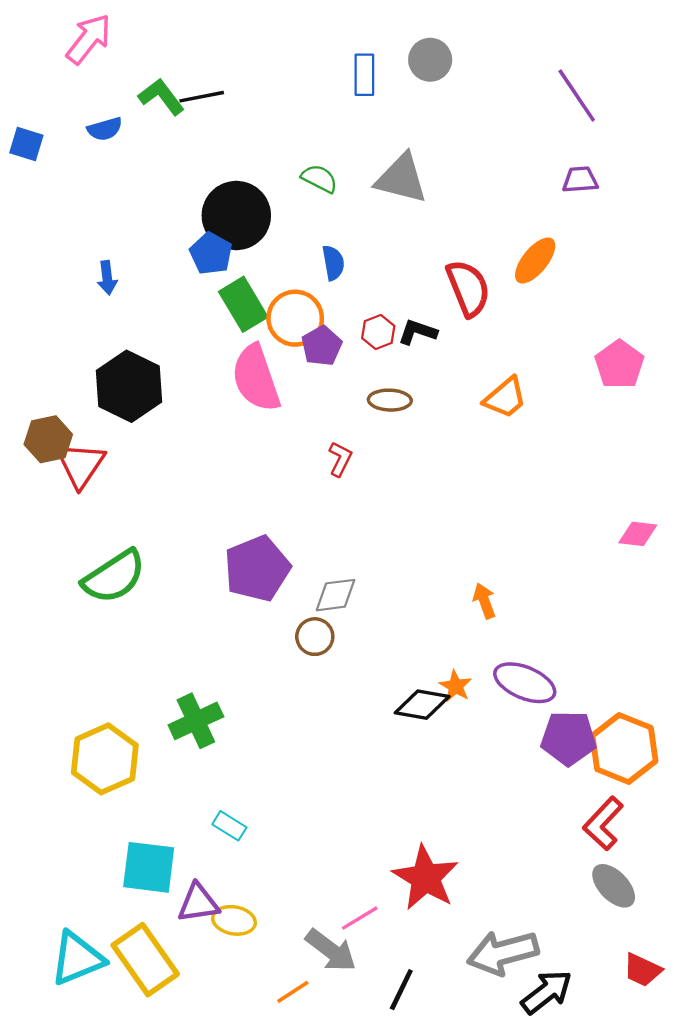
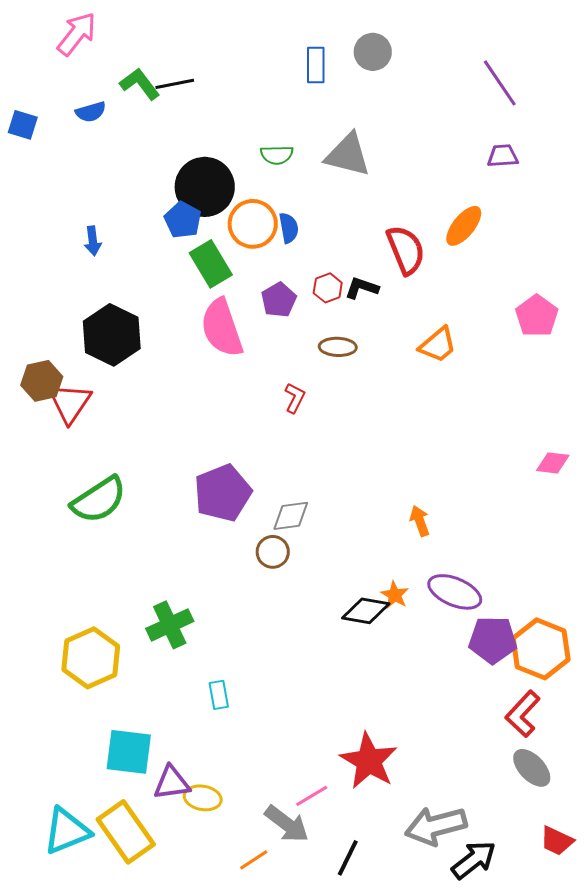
green semicircle: (319, 179) -> (277, 155), turned 152
orange circle: (295, 318) -> (253, 224), moved
cyan rectangle: (229, 826) -> (219, 695), moved, turned 48

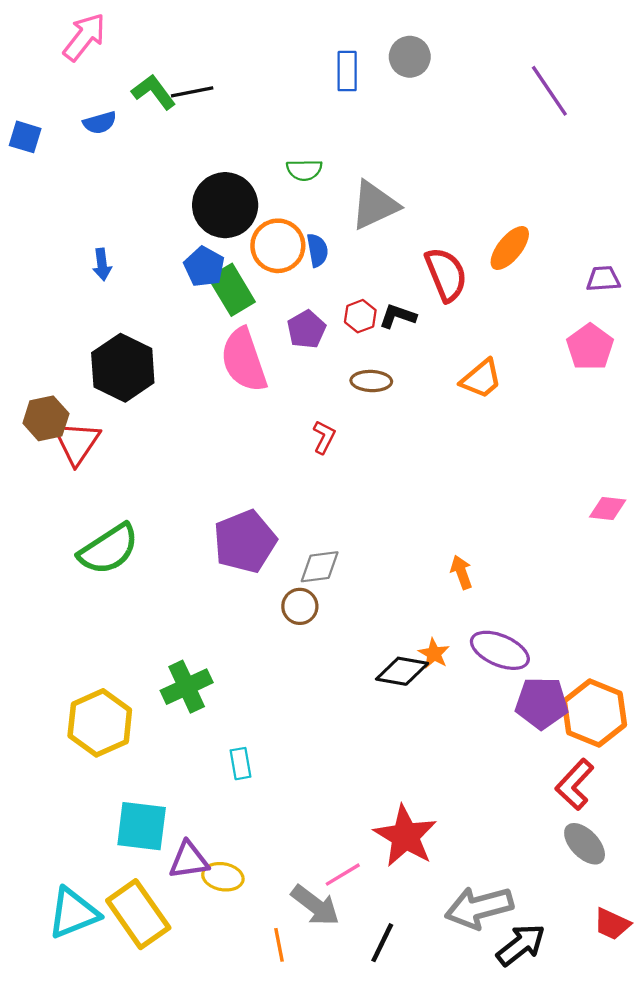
gray triangle: (348, 155) -> (375, 205), moved, turned -39
purple trapezoid: (503, 156) -> (603, 279), moved
blue pentagon: (183, 220) -> (204, 267), moved
orange line: (254, 860) -> (279, 945), turned -68

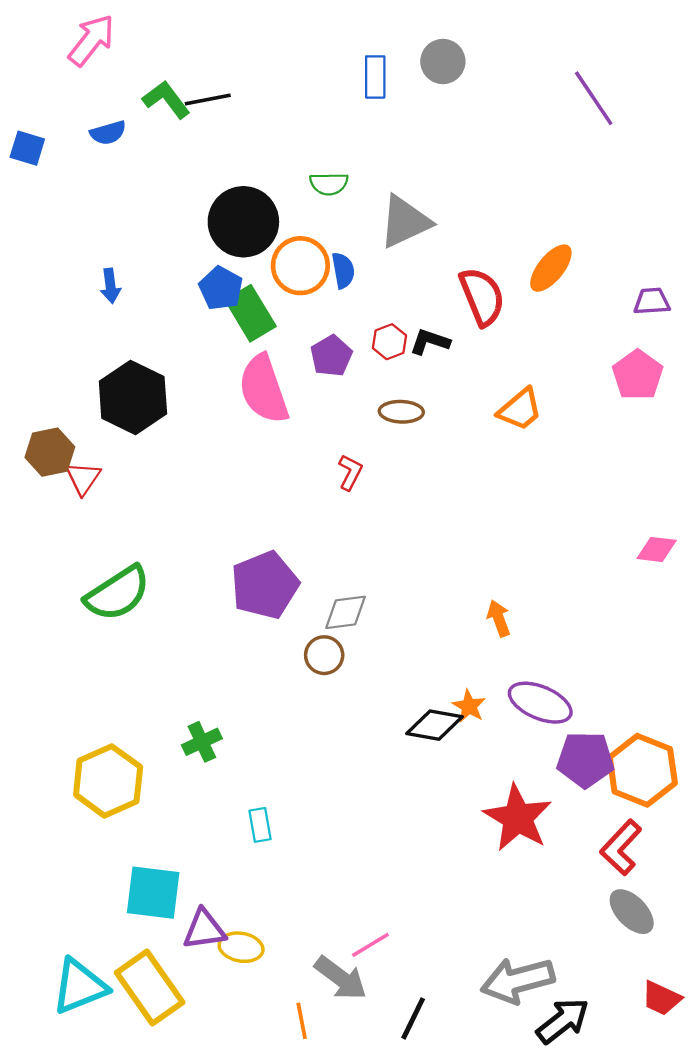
red triangle: (77, 443) -> (83, 478), size x0.7
green cross: (187, 687) -> (202, 742), size x0.7
red star: (405, 836) -> (518, 818), moved

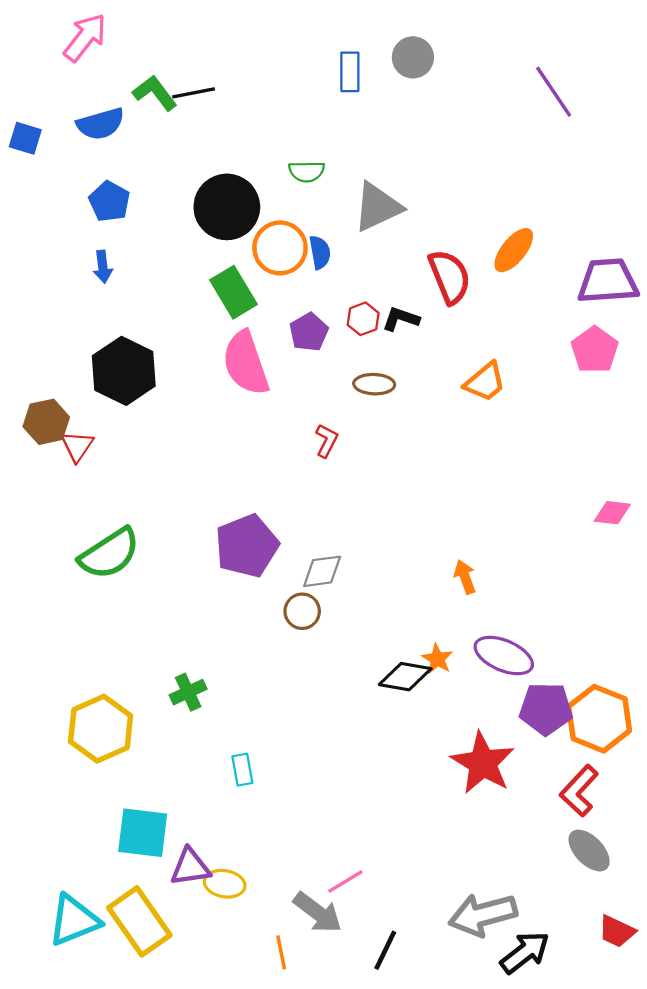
blue semicircle: (108, 133) -> (101, 124), size x1.4
blue pentagon: (221, 288) -> (109, 201), moved
purple trapezoid: (652, 301) -> (608, 281), size x1.8

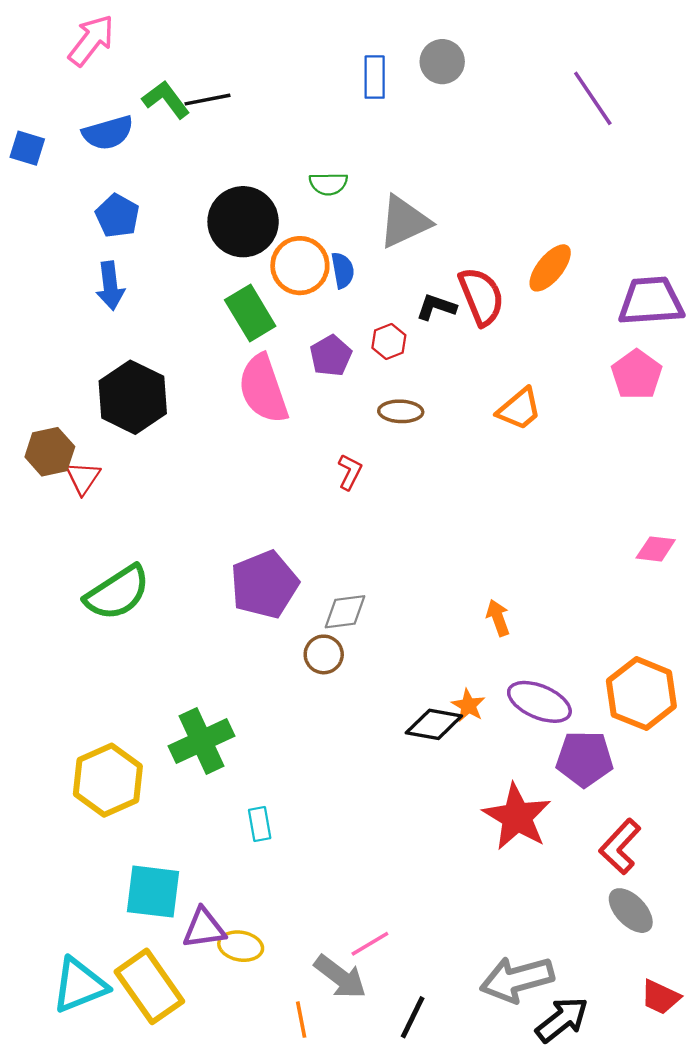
blue arrow: (103, 267) -> (110, 286), size x1.4
black L-shape: (401, 319) -> (436, 307), moved
green cross: (188, 692) -> (202, 741), size x1.6
orange hexagon: (599, 719) -> (641, 694), moved

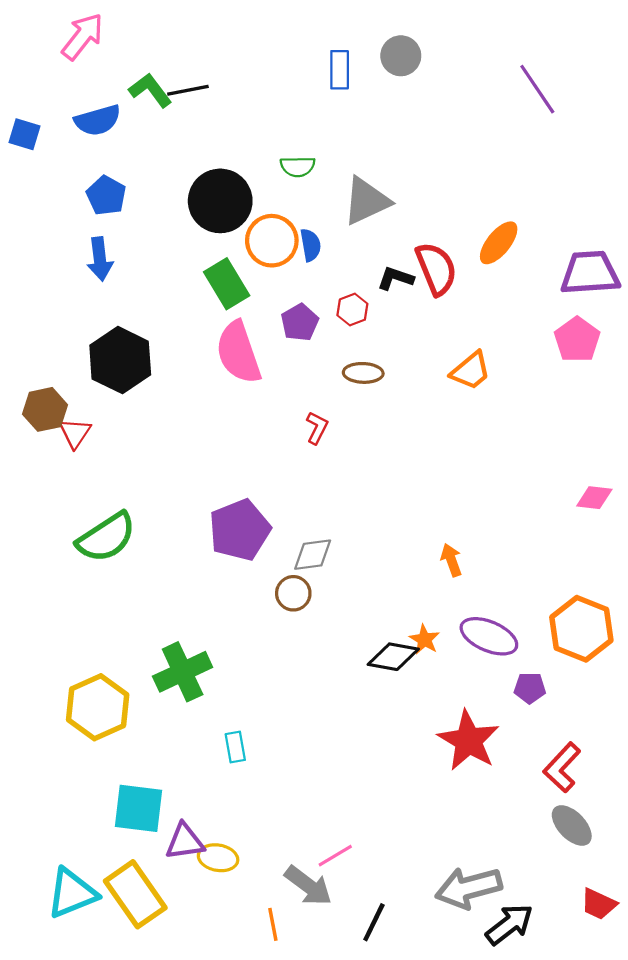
purple pentagon: (584, 759) -> (530, 688), size x0.6

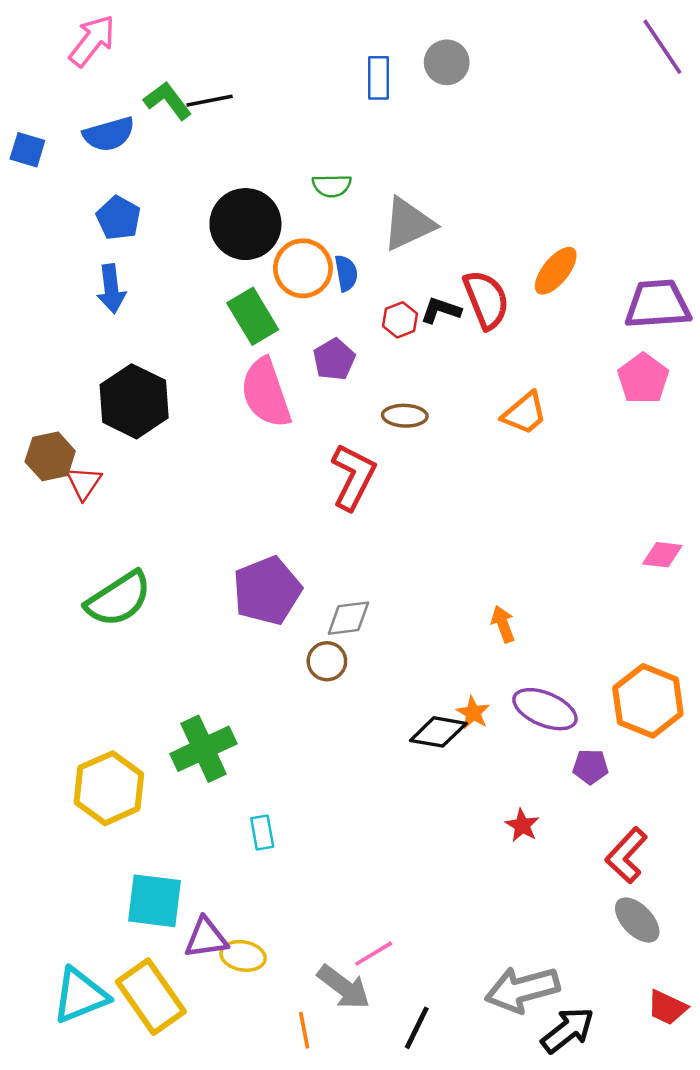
purple line: (537, 89) -> (662, 47), moved
red hexagon: (352, 309) -> (400, 320), moved
red L-shape: (317, 428) -> (353, 477), size x1.8
red star: (469, 741) -> (522, 825), size x0.5

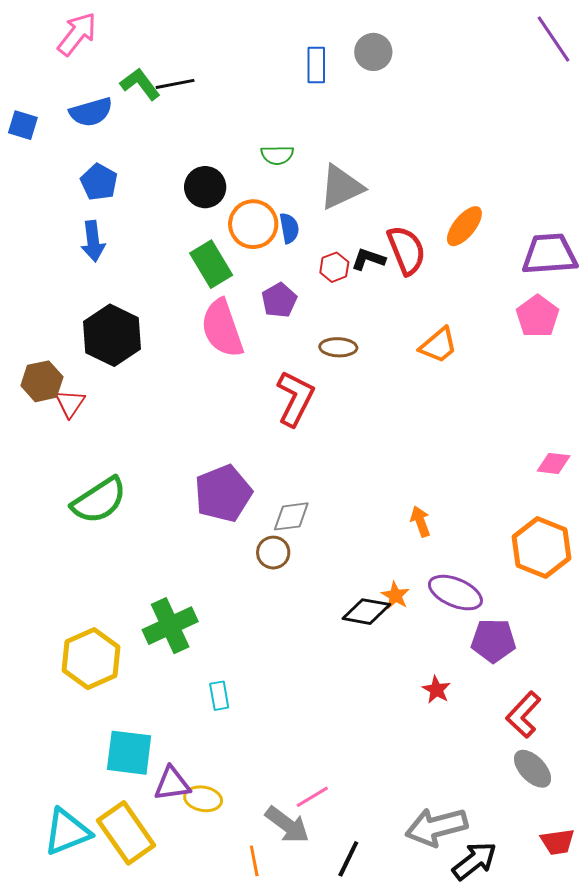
black circle: (245, 224) -> (205, 187), size x0.7
orange hexagon: (648, 701) -> (542, 548), moved
purple pentagon: (590, 767) -> (493, 641), size x1.5
red trapezoid: (667, 1007) -> (558, 842), turned -33

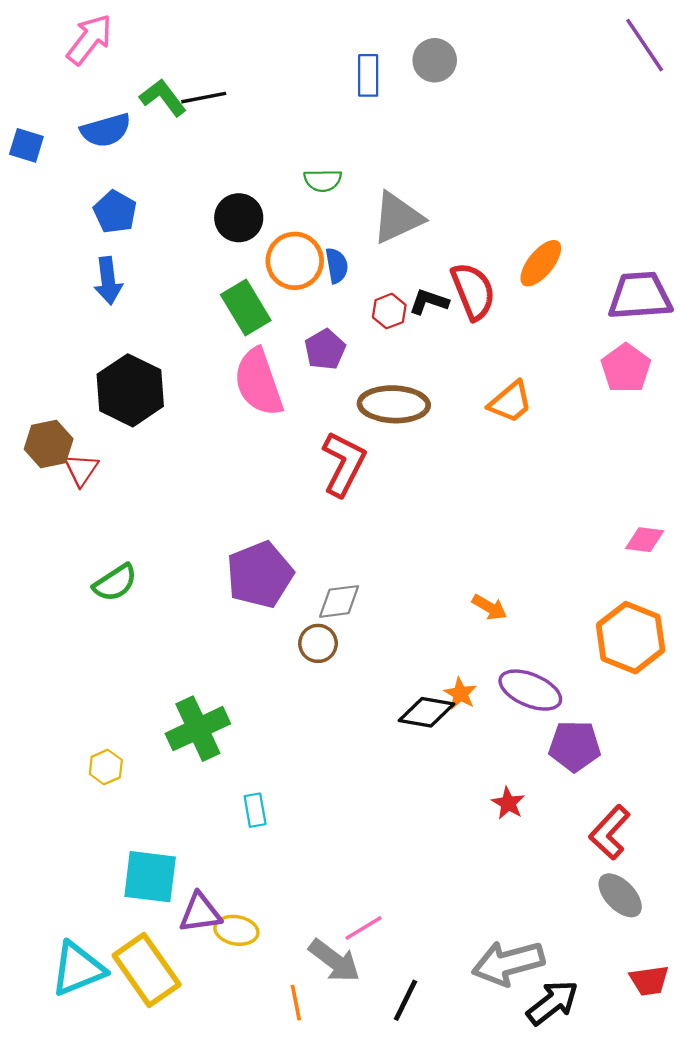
brown ellipse: (338, 347) -> (394, 404), size x1.6
green semicircle: (99, 500) -> (115, 583), size x0.7
orange arrow: (420, 521) -> (489, 607), turned 140
yellow hexagon: (91, 659) -> (106, 767), size x0.5

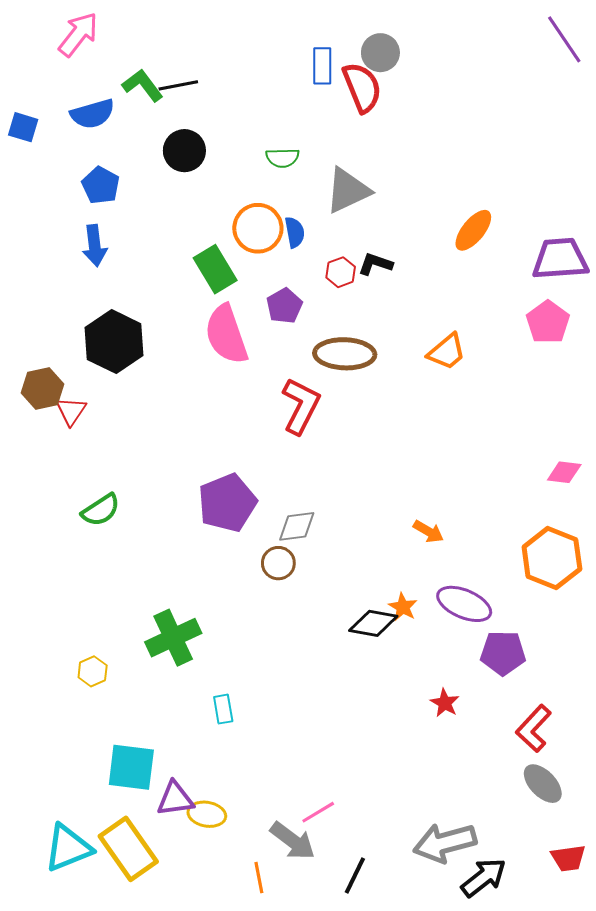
black circle: (239, 218) -> (184, 151), moved
red semicircle: (473, 291) -> (362, 87), moved

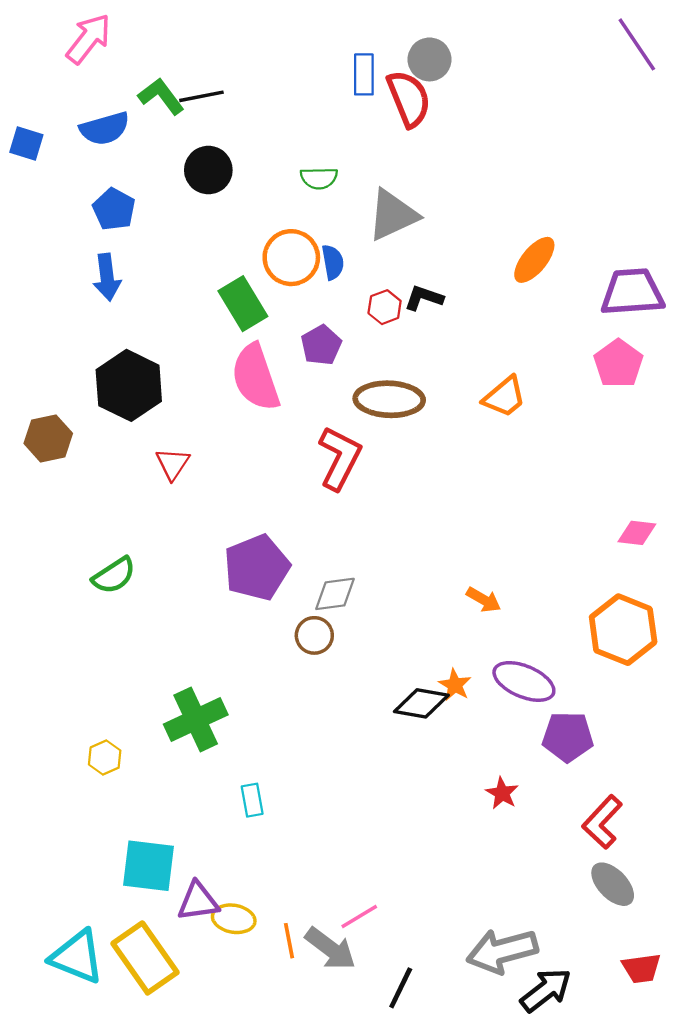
red triangle: (71, 411) -> (173, 464), moved
cyan triangle: (68, 848) -> (77, 957), turned 44
orange line: (259, 878) -> (289, 941), moved

